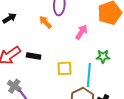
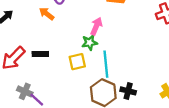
pink arrow: (81, 32) -> (96, 26), moved
green star: (103, 56) -> (90, 43), moved

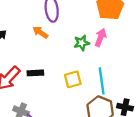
pink arrow: (96, 26) -> (101, 37), moved
green star: (90, 43) -> (82, 43), moved

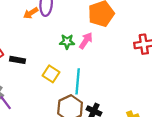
orange arrow: (40, 32) -> (31, 13), moved, turned -80
yellow square: (73, 79) -> (51, 74), turned 35

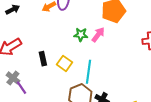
black rectangle: (17, 60) -> (43, 59), moved, turned 64

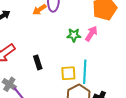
yellow square: (64, 63) -> (68, 73), moved, turned -35

